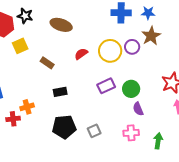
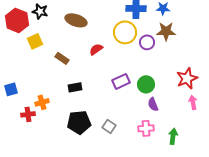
brown star: (151, 36) -> (166, 31), turned 30
yellow circle: (110, 51) -> (125, 32), moved
gray square: (94, 131) -> (109, 126), turned -32

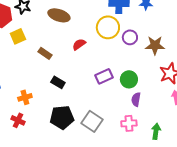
brown star: (166, 31) -> (155, 45), moved
black rectangle: (75, 87) -> (58, 82), turned 40
purple semicircle: (153, 104) -> (136, 99), turned 32
red cross: (28, 114) -> (18, 120), moved, turned 32
gray square: (109, 126) -> (92, 121), size x1.5

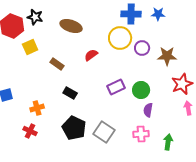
black pentagon: (62, 117) -> (74, 128), turned 30

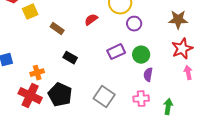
purple circle: (142, 48) -> (134, 24), moved
brown star: (167, 56) -> (178, 20), moved
black pentagon: (74, 128) -> (60, 95), moved
red cross: (30, 131) -> (30, 96), size x1.6

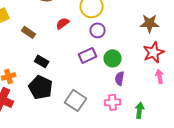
purple circle: (134, 24) -> (98, 30), moved
black pentagon: (60, 95) -> (41, 87), moved

